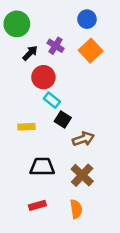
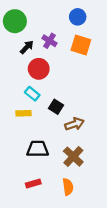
orange square: (91, 51) -> (81, 45), turned -30
cyan rectangle: (52, 100) -> (32, 94), moved

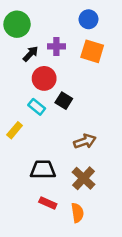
purple cross: (50, 41) -> (56, 46), turned -32
black square: (56, 107) -> (64, 101), moved
yellow rectangle: (24, 113) -> (15, 130), moved, turned -48
red rectangle: (33, 184) -> (48, 203), moved, turned 40

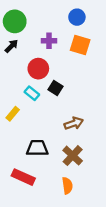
black arrow: (31, 54) -> (11, 46), moved
red rectangle: (48, 203) -> (23, 177), moved, size x1.5

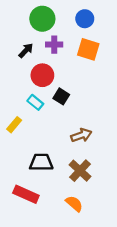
green circle: (15, 21) -> (42, 19), moved
black arrow: (11, 46) -> (26, 51), moved
orange semicircle: (67, 186) -> (74, 204), turned -42

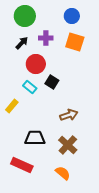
green circle: (42, 19) -> (25, 16), moved

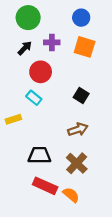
black square: (52, 82) -> (81, 96), moved
yellow rectangle: (12, 106) -> (13, 119), turned 32
red rectangle: (22, 165) -> (45, 186), moved

